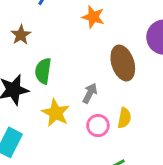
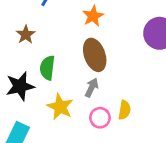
orange star: (93, 17) -> (93, 16), turned 30
brown ellipse: (123, 63) -> (95, 55), moved

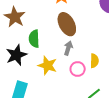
brown star: (26, 35) -> (15, 17), size x1.5

